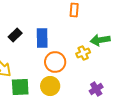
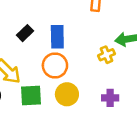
orange circle: (55, 62) -> (55, 65), moved
purple cross: (96, 89) -> (110, 98), moved, turned 32

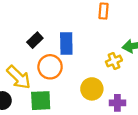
orange circle: (55, 65) -> (50, 67), moved
yellow circle: (67, 94) -> (92, 89), moved

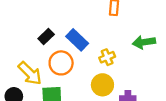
blue rectangle: (66, 44) -> (77, 40), turned -45
yellow cross: (114, 61) -> (107, 57), moved

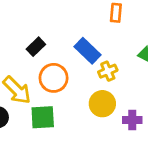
blue rectangle: (77, 40) -> (87, 51), moved

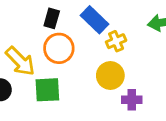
black rectangle: (36, 47) -> (52, 18), moved, turned -30
purple cross: (132, 120) -> (132, 100), moved

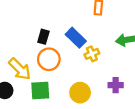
yellow circle: (110, 75) -> (80, 93), moved
purple cross: (132, 100) -> (116, 85), moved

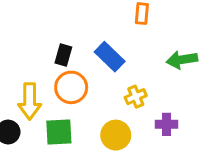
yellow cross: (92, 54) -> (136, 97), moved
yellow arrow: (20, 69) -> (30, 101), turned 45

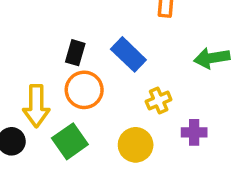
green square: (59, 132) -> (70, 141), turned -32

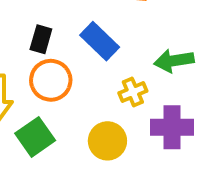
green arrow: (212, 58) -> (174, 61), moved
purple cross: (194, 132) -> (172, 127), size x1.5

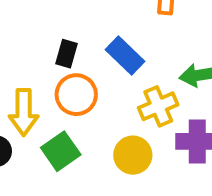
yellow cross: (133, 92) -> (158, 106), size x1.4

